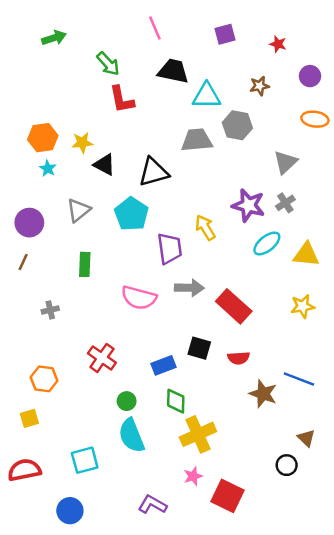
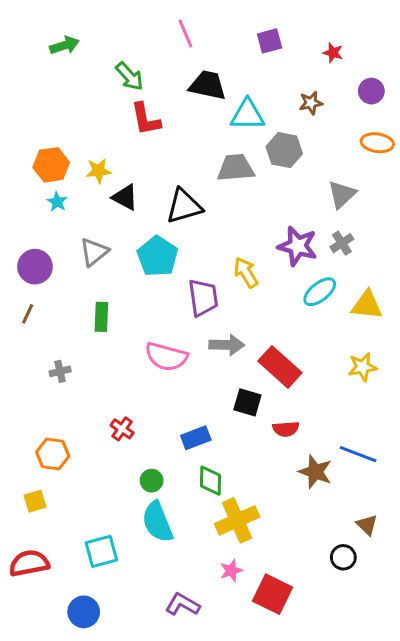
black square: (199, 348) -> (247, 402), moved
red cross: (102, 358) -> (122, 429), size x0.7

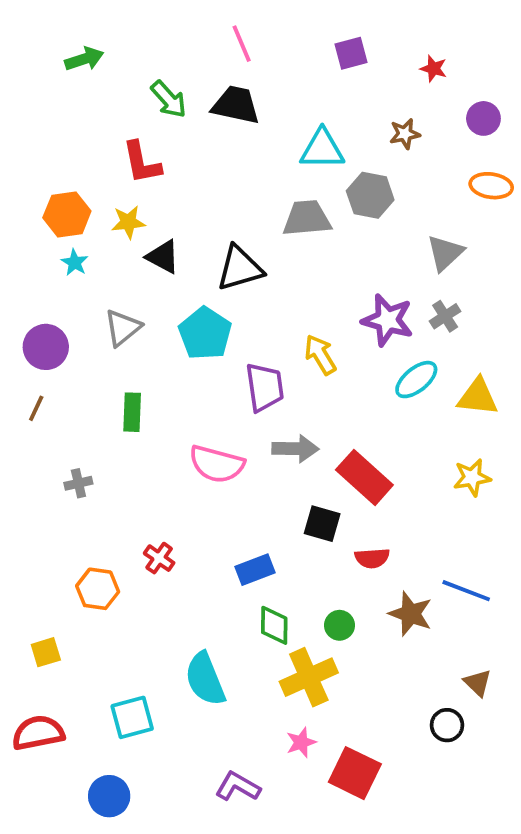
black trapezoid: (208, 85) -> (236, 105), moved
red L-shape: (146, 119) -> (142, 163), moved
orange hexagon: (53, 454) -> (98, 589), moved
green circle: (152, 481) -> (339, 625), moved

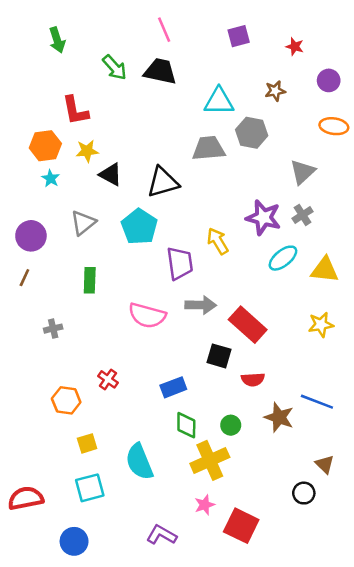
green arrow: (84, 59) -> (57, 40), turned 90
red L-shape: (142, 163) -> (75, 111), moved
yellow square: (46, 652) -> (87, 443), moved

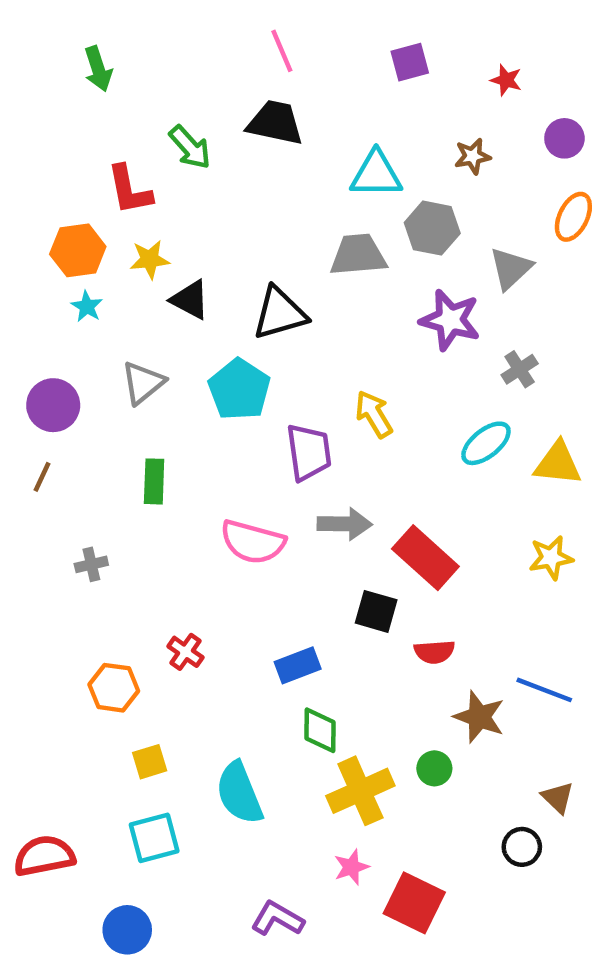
green arrow: (115, 67) -> (190, 147), moved
orange ellipse: (334, 126) -> (573, 217), turned -72
gray triangle: (303, 172) -> (511, 268), moved
purple star: (263, 218) -> (450, 320), moved
green circle: (231, 425) -> (434, 768), moved

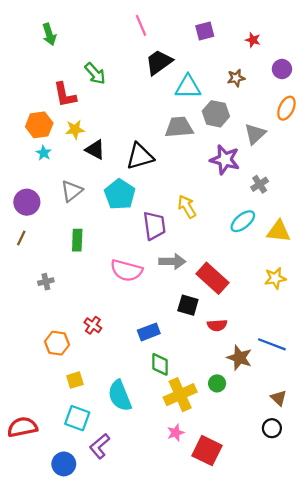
black trapezoid: (275, 123) -> (159, 62), moved, turned -48
cyan square: (154, 838) -> (77, 418), turned 35
black circle: (522, 847) -> (272, 428), moved
purple L-shape: (277, 919) -> (100, 446), moved, turned -70

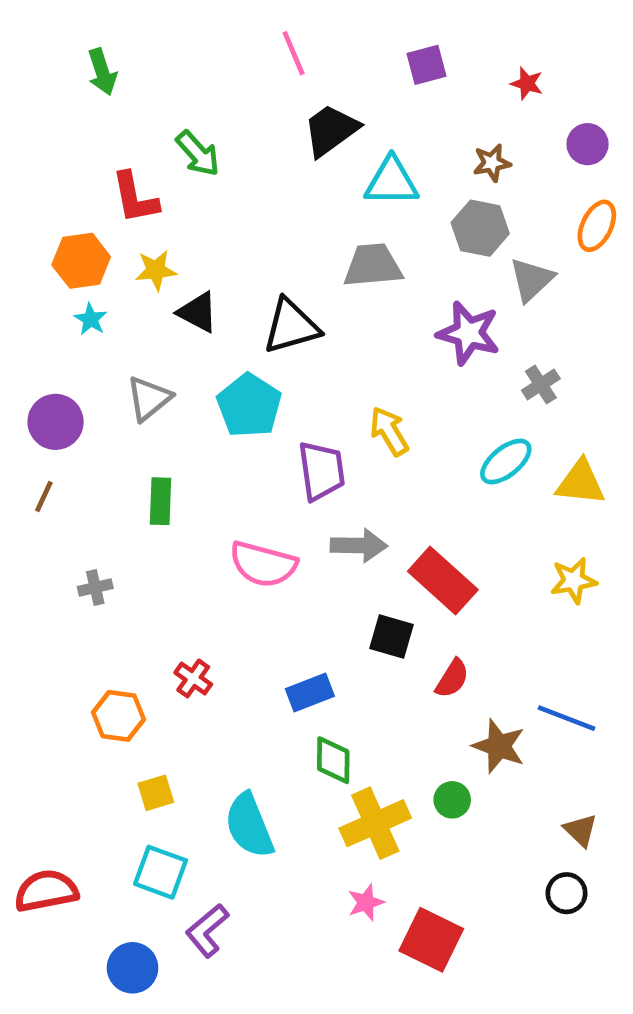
gray hexagon: (216, 114) -> (480, 228), moved
red semicircle: (217, 325) -> (452, 678), turned -54

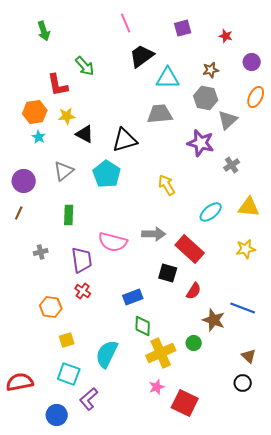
cyan ellipse: (506, 462) -> (211, 212), moved
purple trapezoid: (322, 471) -> (82, 260), moved
cyan semicircle: (249, 825) -> (107, 354), turned 48

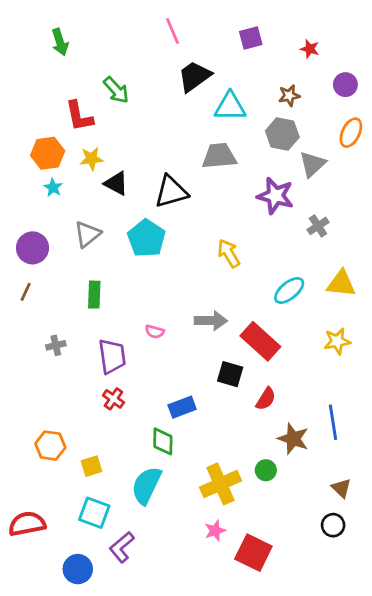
pink semicircle: (113, 242) -> (155, 332), size x0.5
orange hexagon: (51, 307) -> (50, 446), moved
blue line: (243, 308) -> (333, 422), turned 60
green diamond: (143, 326) -> (163, 441), moved

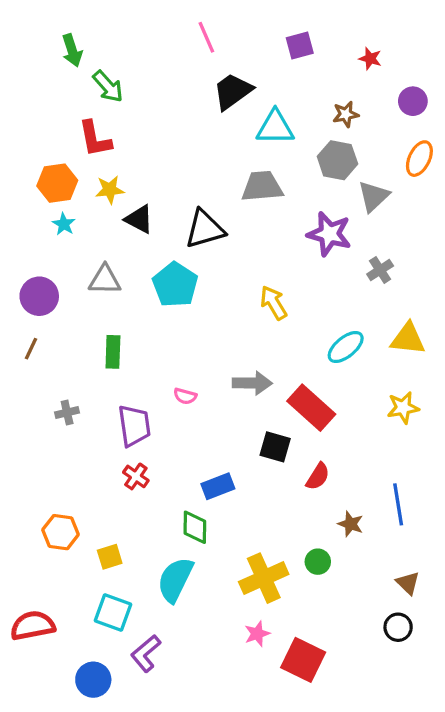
green arrow: (116, 90) -> (108, 86), moved
gray triangle: (87, 234) -> (105, 280), turned 40
brown star: (293, 439) -> (351, 524), size x0.7

